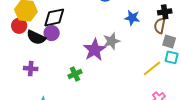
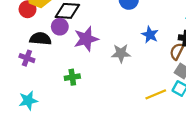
black semicircle: (36, 37) -> (40, 39), moved, turned 144
purple star: (95, 50) -> (86, 39), moved

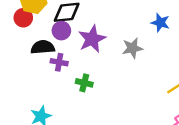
purple cross: (27, 58) -> (59, 62), moved
green cross: (72, 77) -> (84, 83), turned 32

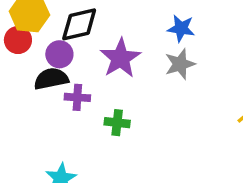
blue star: (160, 23) -> (181, 28), moved
purple circle: (61, 31) -> (59, 54), moved

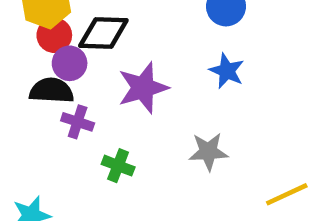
red circle: (18, 40) -> (54, 35), moved
gray star: (180, 64) -> (208, 152), moved

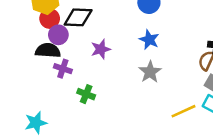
purple star: (143, 88) -> (101, 49), size x0.7
gray star: (208, 152) -> (150, 72), moved, turned -30

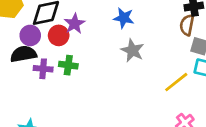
red circle: (50, 19) -> (59, 35), moved
purple star: (101, 49) -> (75, 24), moved
green cross: (86, 94) -> (68, 65), moved

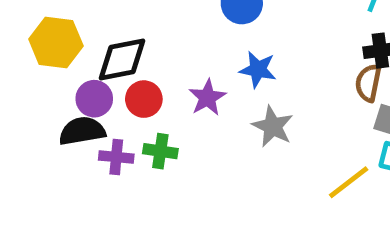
purple star: (75, 24) -> (207, 98), moved

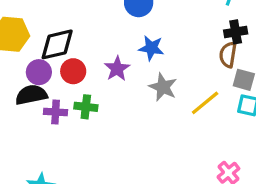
yellow line: (349, 182) -> (205, 103), moved

